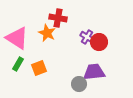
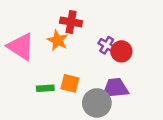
green rectangle: (18, 64) -> (45, 88), moved, turned 56
orange square: (39, 68) -> (70, 83), moved, turned 35
gray circle: (79, 84) -> (97, 103), size x1.5

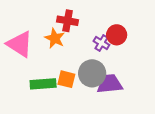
red circle: (121, 51) -> (117, 35), moved
green rectangle: (45, 88) -> (43, 84), size x1.5
gray circle: (97, 103) -> (92, 73), moved

